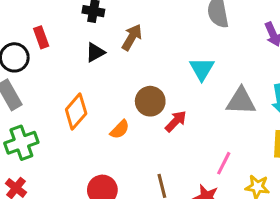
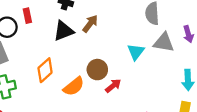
black triangle: (95, 52) -> (64, 31), size x1.5
gray triangle: (241, 101) -> (164, 42), moved
orange semicircle: (120, 129) -> (74, 86), size x1.5

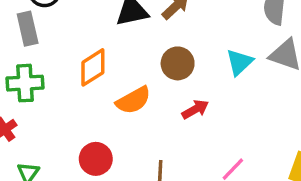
brown circle: (97, 70) -> (178, 63), moved

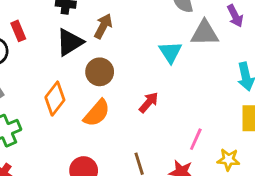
brown circle: (178, 63) -> (100, 72), moved

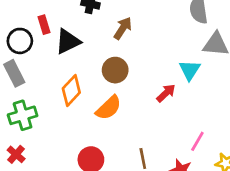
black triangle: (70, 42) -> (68, 42), moved
cyan triangle: (170, 52) -> (190, 70), moved
red arrow: (149, 102) -> (166, 93), moved

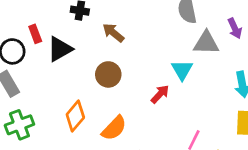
brown arrow: (123, 28) -> (113, 33), turned -80
orange diamond: (71, 90) -> (75, 116), moved
orange semicircle: (109, 108) -> (114, 128), moved

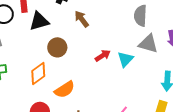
brown circle: (108, 74) -> (57, 47), moved
red arrow: (160, 94) -> (103, 56), moved

